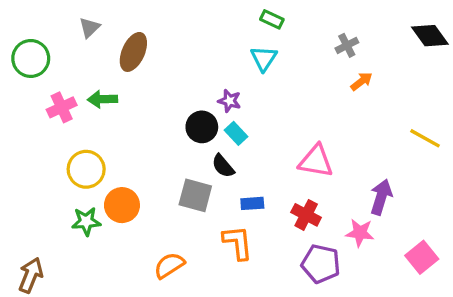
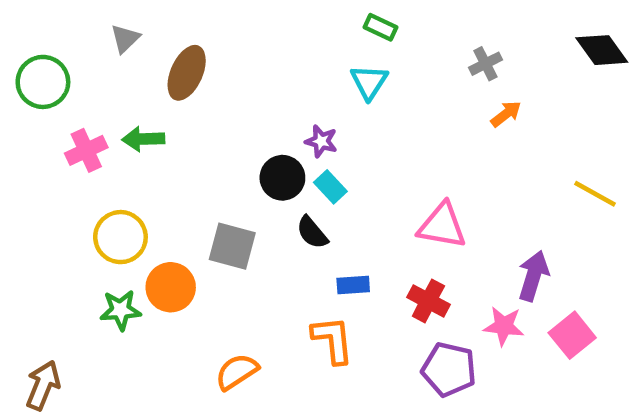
gray square: (195, 195) -> (232, 246), moved
pink square: (422, 257) -> (572, 335), moved

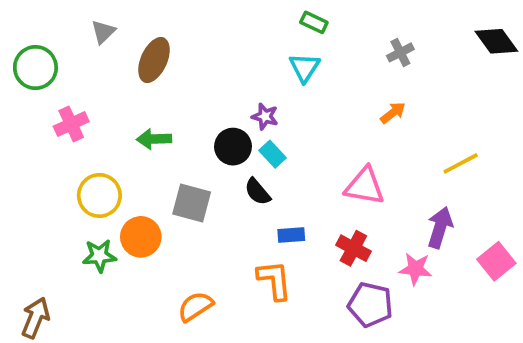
orange arrow: (506, 114) -> (393, 113), moved
green arrow: (143, 139) -> (154, 139), moved
yellow line: (595, 194) -> (461, 163), moved, turned -57
pink square: (572, 335) -> (496, 261), moved

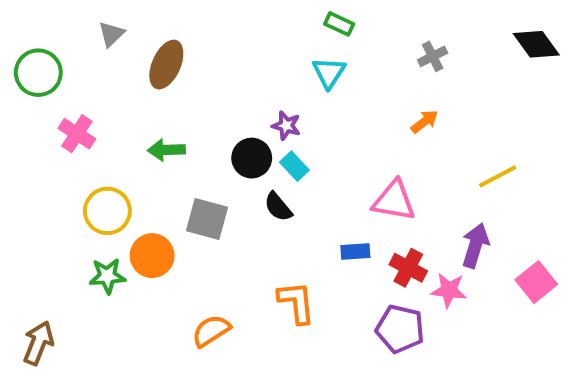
pink cross: (71, 124) -> (77, 134), turned -32
blue rectangle: (291, 235) -> (355, 252), moved
red cross: (353, 248) -> (408, 268), moved

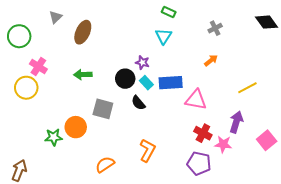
yellow circle: (107, 211) -> (26, 88), moved
blue rectangle: (355, 252) -> (171, 83), moved, size x1.6
orange L-shape: (296, 302) -> (147, 150), turned 35

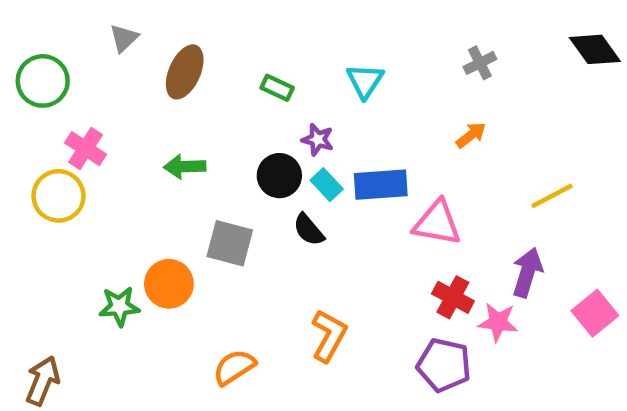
green rectangle: (169, 12) -> (277, 88), moved

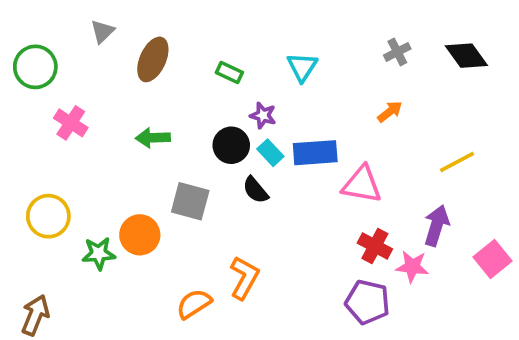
black diamond: (595, 49) -> (466, 56), moved
yellow circle: (58, 196) -> (48, 216), moved
orange L-shape: (329, 336) -> (244, 278), moved

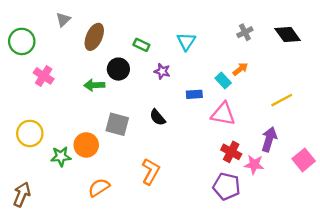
black circle: (231, 145) -> (118, 69), moved
cyan rectangle: (270, 153) -> (223, 81), moved
blue rectangle: (315, 153) -> (194, 94), size x0.6
orange semicircle: (194, 304) -> (99, 188), moved

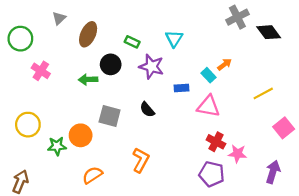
gray cross: (245, 32) -> (237, 17), moved, size x1.5
purple star: (162, 71) -> (151, 67), size x1.6
purple arrow: (269, 139) -> (273, 172), moved
pink square: (304, 160) -> (284, 128), moved

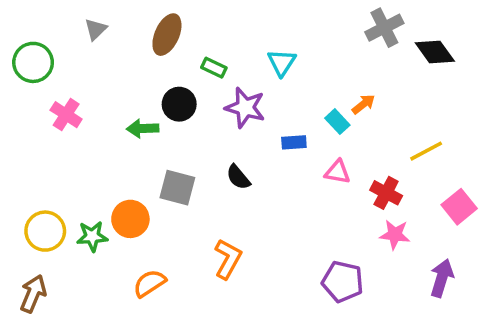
brown ellipse: (88, 34) -> (167, 35), moved
pink triangle: (208, 106) -> (337, 172), size x0.7
yellow circle: (28, 125) -> (45, 231), moved
red cross: (216, 142) -> (386, 193), moved
pink star: (237, 154) -> (395, 235), moved

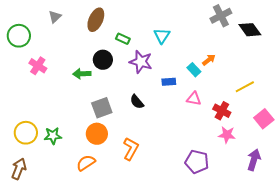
gray square: (177, 188) -> (102, 108), turned -35
orange circle: (130, 219) -> (97, 134), moved

